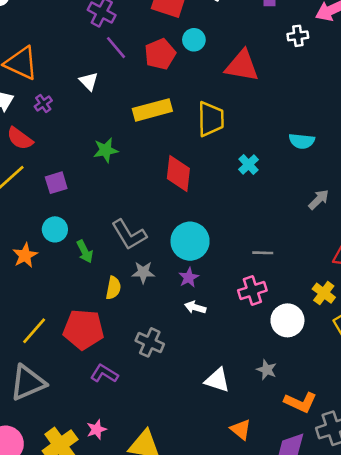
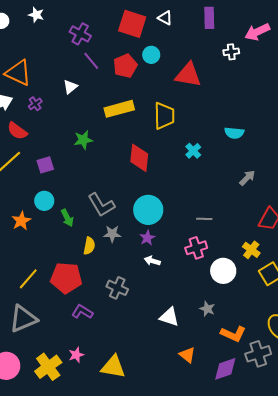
white triangle: (89, 81) -> (70, 87), turned 35

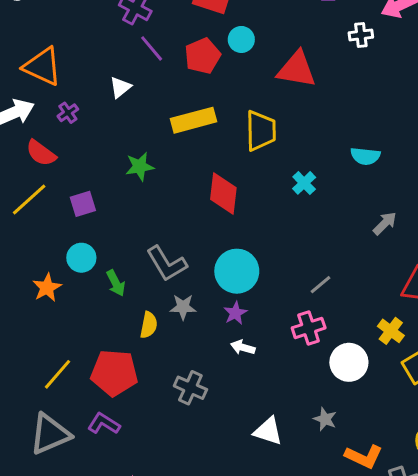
gray line: (204, 219) -> (321, 285), turned -42
purple L-shape: (82, 312) -> (104, 424), moved

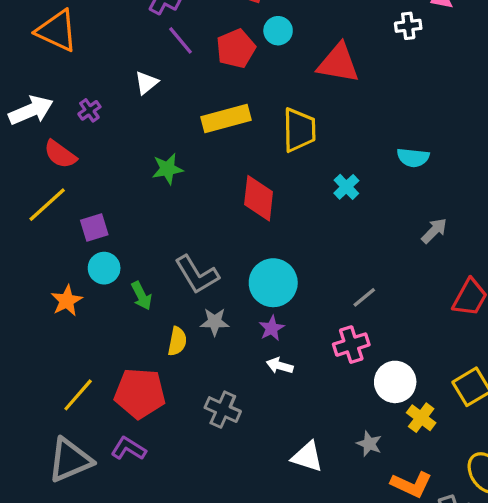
orange triangle: (43, 66) -> (57, 31), moved
purple square: (83, 204) -> (94, 227), moved
yellow cross: (391, 331) -> (421, 418), moved

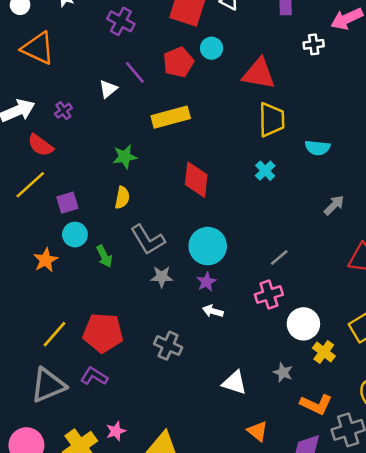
purple line: (181, 40) -> (135, 72), moved
yellow trapezoid: (299, 130) -> (272, 120), moved
yellow semicircle: (177, 341) -> (122, 198), moved

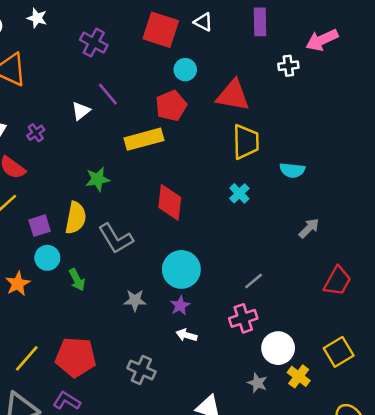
red pentagon: (178, 62) -> (171, 106), moved
yellow semicircle: (122, 198) -> (76, 218), moved, size x1.4
gray L-shape: (148, 240) -> (116, 238), moved
gray star: (283, 372) -> (257, 383), moved

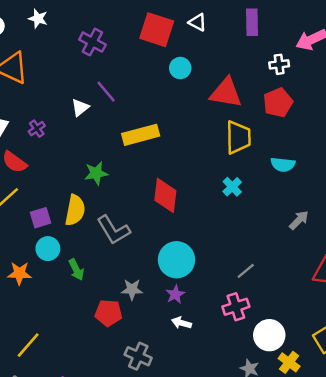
red pentagon: (171, 106) -> (278, 103), moved
orange star: (18, 284) -> (19, 273), turned 30
red pentagon: (76, 357) -> (108, 313), moved, size x0.7

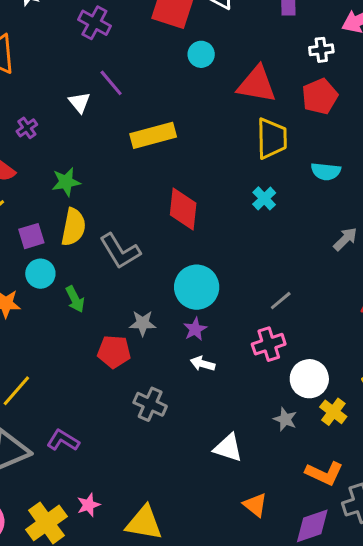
white triangle: (80, 108) -> (79, 102), turned -30
green star: (96, 173) -> (66, 182), moved

